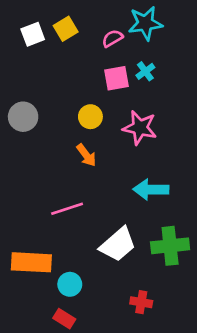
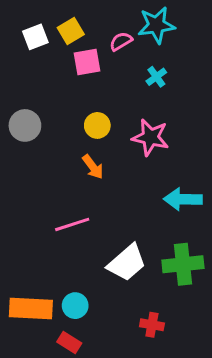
pink square: (117, 78) -> (87, 62), moved
cyan arrow: (151, 190) -> (183, 199), moved
orange rectangle: (31, 262) -> (31, 309), moved

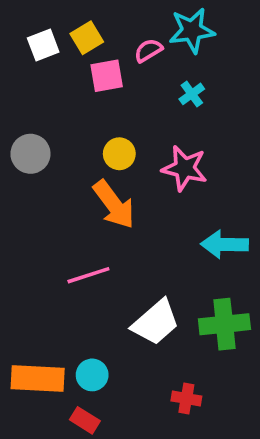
orange arrow: (93, 167) -> (114, 205), size x1.6

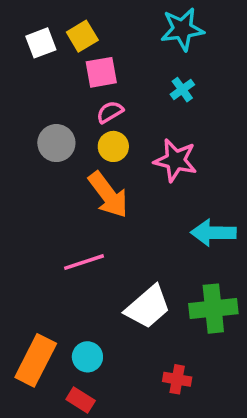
pink semicircle: (148, 50) -> (110, 112), moved
gray circle: (30, 154) -> (56, 143), moved
orange rectangle: (38, 379) -> (36, 360), turned -66

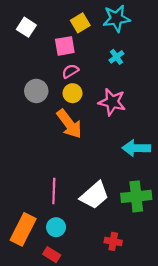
yellow square: (82, 36) -> (80, 23), moved
white square: (41, 43) -> (26, 27), turned -36
pink line: (84, 262) -> (54, 191), moved, turned -70

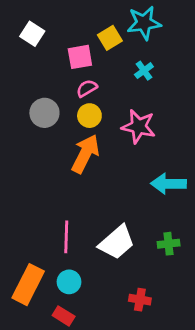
yellow square: (80, 23) -> (110, 38), moved
orange arrow: (69, 124) -> (85, 154), turned -116
green cross: (136, 196) -> (169, 244), size x0.6

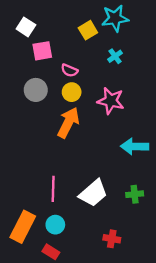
pink square: (80, 57) -> (42, 51), moved
pink semicircle: (87, 88) -> (69, 70), turned -126

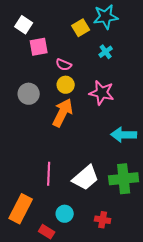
gray circle: (36, 90) -> (29, 94), moved
green cross: (135, 194) -> (124, 179), size x1.8
cyan circle: (55, 225) -> (65, 214), moved

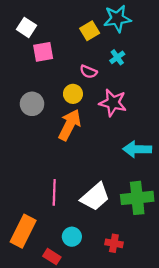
pink semicircle: (64, 65) -> (88, 72), moved

